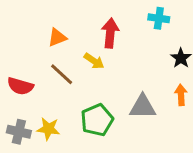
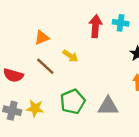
red arrow: (110, 33) -> (95, 26), moved
gray triangle: (143, 107) -> (108, 106), moved

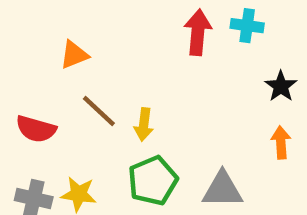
orange triangle: (42, 38) -> (74, 55), moved
yellow arrow: (70, 56) -> (144, 124), moved, turned 63

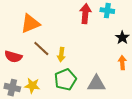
orange triangle: (74, 55) -> (30, 24), size x1.5

